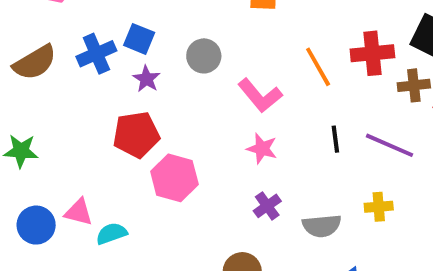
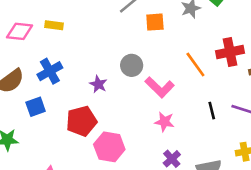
blue square: (139, 39) -> (36, 107), moved, turned -36
gray circle: (204, 56) -> (132, 65), moved
purple star: (146, 79) -> (98, 84), moved

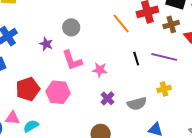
pink L-shape: (160, 87) -> (72, 60), moved, turned 30
red pentagon: (81, 121) -> (28, 89), moved

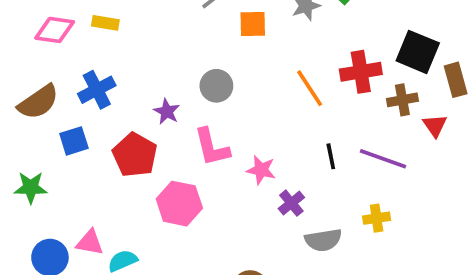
red pentagon: (28, 89) -> (135, 155), moved, turned -30
purple cross: (108, 98) -> (291, 203), moved

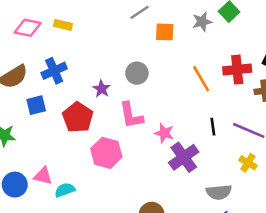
purple cross: (291, 203) -> (184, 157), size x1.6
yellow cross: (377, 218) -> (248, 163), moved, turned 36
gray semicircle: (323, 240) -> (219, 192), moved

